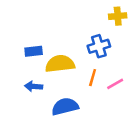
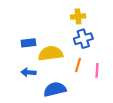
yellow cross: (118, 16) -> (78, 16), moved
pink line: (115, 84) -> (97, 70), turned -56

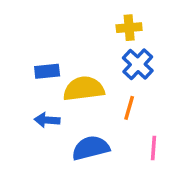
blue cross: (83, 39) -> (138, 64), turned -30
pink line: (97, 70) -> (153, 148), moved

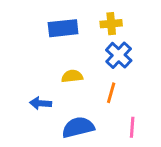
blue rectangle: (47, 71) -> (63, 28), moved, size x1.4
yellow semicircle: (84, 89) -> (72, 76), size x0.6

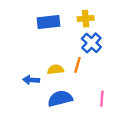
yellow semicircle: (72, 76) -> (55, 70), moved
orange line: (111, 93) -> (78, 65), moved

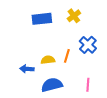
yellow cross: (86, 19) -> (74, 16), turned -32
blue cross: (91, 43) -> (88, 45), moved

